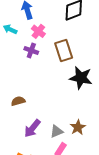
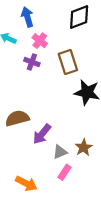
brown semicircle: (18, 101) -> (17, 118), size x1.5
purple arrow: (32, 128) -> (42, 134), moved

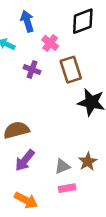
pink cross: (40, 41) -> (50, 43), moved
purple arrow: (42, 134) -> (25, 160), moved
pink rectangle: (64, 172) -> (67, 188), turned 48

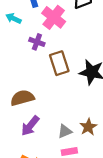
pink cross: (50, 43) -> (54, 17), size x1.5
brown rectangle: (71, 70) -> (59, 63), moved

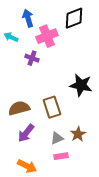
pink cross: (54, 17) -> (47, 36), turned 30
brown rectangle: (59, 63) -> (52, 107), moved

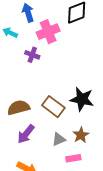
black star: (81, 85) -> (82, 99), moved
brown rectangle: (52, 107) -> (53, 107), turned -35
pink rectangle: (61, 156) -> (73, 158), moved

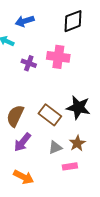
blue arrow: (28, 13) -> (25, 21), turned -90
pink cross: (48, 32) -> (58, 57), moved, turned 30
brown semicircle: (19, 108) -> (15, 116), turned -50

